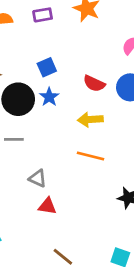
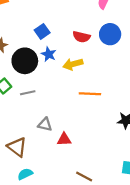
yellow arrow: (90, 120) -> (73, 64), moved
gray triangle: (38, 178) -> (45, 124), moved

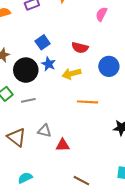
blue circle: (110, 34) -> (109, 66), moved
brown triangle: (17, 147) -> (17, 137), moved

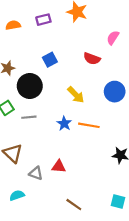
red semicircle: (80, 48) -> (92, 59), moved
blue star: (49, 64) -> (64, 124), moved
yellow arrow: (72, 74) -> (76, 95), turned -126
gray triangle: (45, 131) -> (36, 173), moved

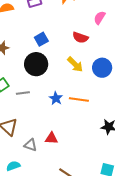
black circle: (30, 86) -> (36, 64), moved
yellow arrow: (76, 95) -> (75, 64), moved

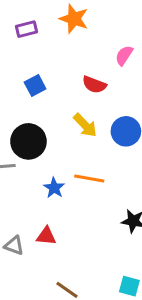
black circle: (36, 64) -> (28, 141), moved
blue star: (56, 98) -> (54, 188), moved

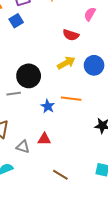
blue square: (35, 86) -> (16, 21), moved
yellow arrow: (85, 125) -> (66, 63), turned -72

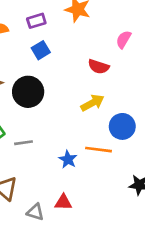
blue square: (16, 21) -> (41, 50), moved
blue circle: (94, 65) -> (122, 126), moved
black circle: (29, 76) -> (28, 92), moved

